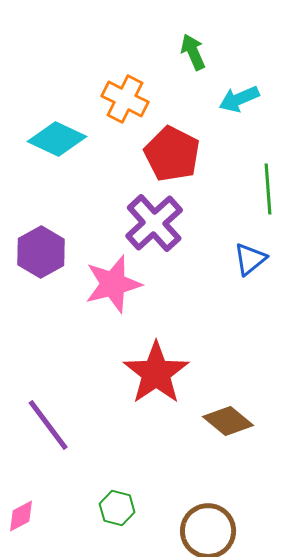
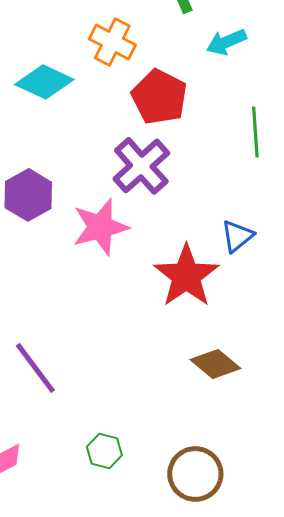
blue triangle: (250, 259) -> (237, 236), moved
red star: (156, 373) -> (186, 276), moved

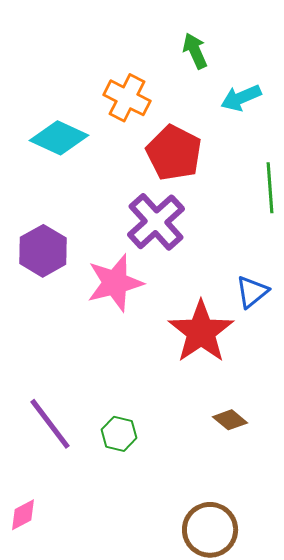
brown diamond: (215, 364) -> (230, 420), size x0.7
green hexagon: (104, 451) -> (119, 434), moved

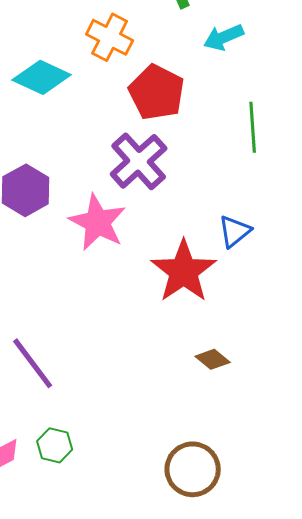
pink star: (115, 283) -> (98, 222), turned -30
green hexagon: (119, 434) -> (55, 445), moved

